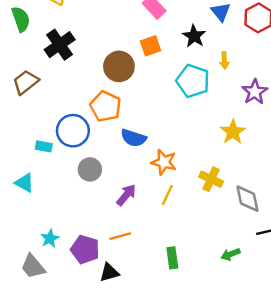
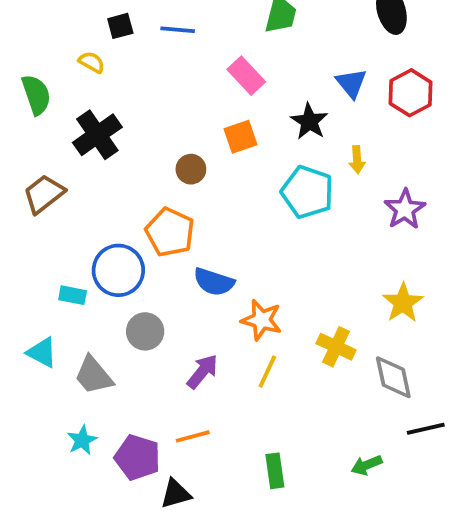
brown circle: (119, 66) -> (191, 169), size x0.6
yellow star: (233, 132) -> (403, 303), moved
gray trapezoid: (33, 266) -> (94, 375), moved

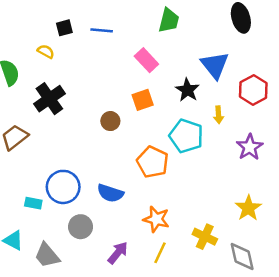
blue triangle: (351, 83) -> (215, 65), size x1.4
red hexagon: (410, 93) -> (253, 90), moved
orange pentagon: (170, 232) -> (153, 162), moved
blue semicircle: (214, 282) -> (110, 193), moved

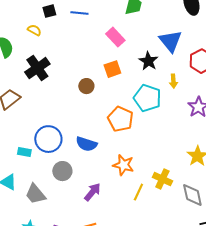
yellow line: (160, 253) -> (138, 192), moved

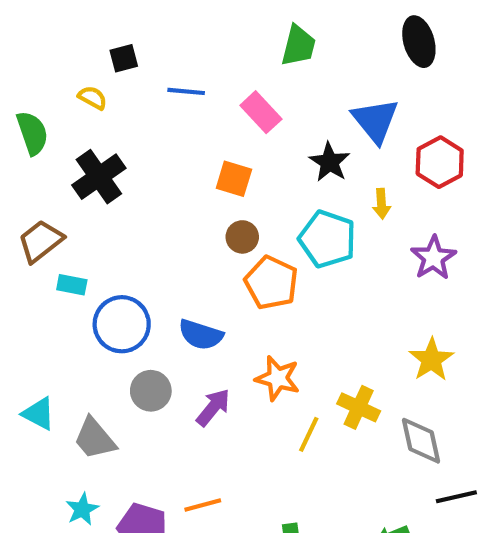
blue line: (79, 13) -> (186, 91), moved
orange square: (112, 69) -> (234, 179), moved, turned 36
brown circle: (86, 86) -> (242, 237), moved
cyan rectangle: (24, 152) -> (72, 285), moved
purple arrow: (92, 192) -> (213, 407), moved

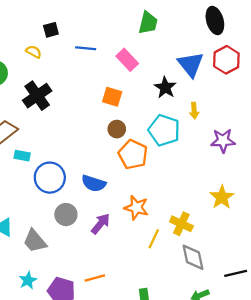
red hexagon: (440, 162) -> (226, 60), moved
purple star: (433, 258) -> (223, 141), turned 30
gray diamond: (421, 441) -> (193, 257), moved

